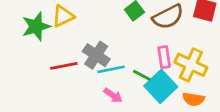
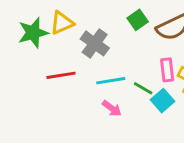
gray cross: (96, 55) -> (95, 43), moved
cyan square: (161, 86) -> (162, 101), size x0.7

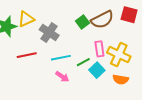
green square: (138, 20) -> (82, 22), moved
green line: (143, 88) -> (83, 62), turned -56

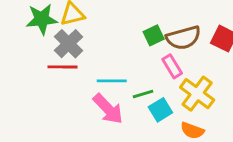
gray cross: (49, 32) -> (69, 44), moved
pink rectangle: (99, 49) -> (172, 66), moved, turned -35
pink arrow: (62, 77) -> (108, 109), size x1.6

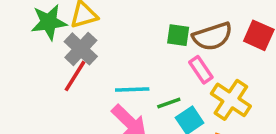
green square: (154, 35) -> (178, 35), turned 36
red line: (62, 67) -> (75, 76), turned -56

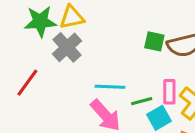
pink rectangle: (201, 70) -> (169, 92), moved, turned 30
red line: (75, 76) -> (27, 83), moved

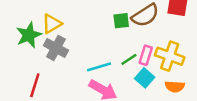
pink rectangle: (169, 92) -> (146, 55), turned 36
green line: (142, 101) -> (129, 59), moved

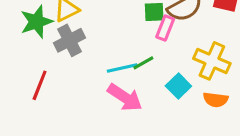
gray cross: (56, 48) -> (69, 40), turned 30
pink rectangle: (146, 55) -> (165, 28), moved
green line: (129, 59) -> (143, 63), moved

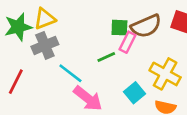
green line: (143, 63) -> (106, 57), moved
cyan line: (122, 68) -> (70, 73), moved, turned 45

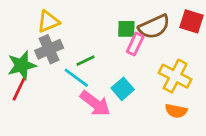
green star: (18, 27) -> (22, 65), moved
green line: (106, 57) -> (86, 61), moved
cyan square: (135, 93) -> (123, 89), moved

